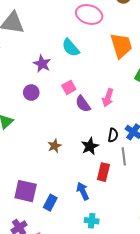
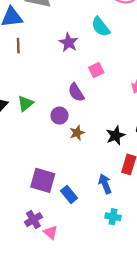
purple circle: (31, 93) -> (59, 116), moved
purple semicircle: (83, 104) -> (76, 92), moved
blue rectangle: (50, 203) -> (69, 194), turned -70

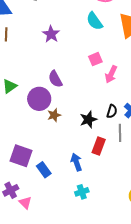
cyan semicircle: (101, 27) -> (94, 21), moved
pink square: (96, 70) -> (95, 59), moved
purple circle: (59, 116) -> (39, 99), size x1.5
cyan cross: (113, 217) -> (82, 192), turned -32

